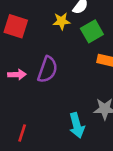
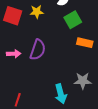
yellow star: (61, 21) -> (37, 12), moved

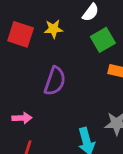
pink arrow: (14, 54) -> (22, 118), moved

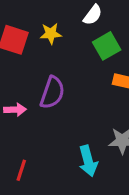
pink arrow: (22, 118) -> (15, 110), moved

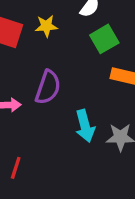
cyan arrow: (88, 161) -> (85, 126), moved

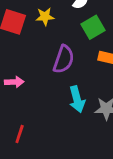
purple semicircle: (48, 87) -> (64, 59), moved

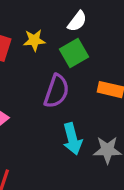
green square: (93, 27) -> (74, 53), moved

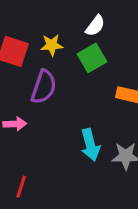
purple semicircle: (57, 91) -> (44, 87), moved

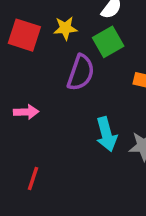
purple semicircle: (44, 87) -> (81, 73), moved

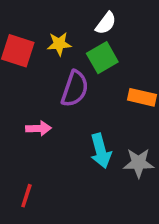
pink arrow: (26, 112) -> (38, 128), moved

